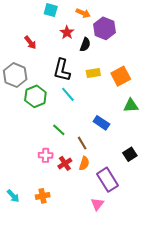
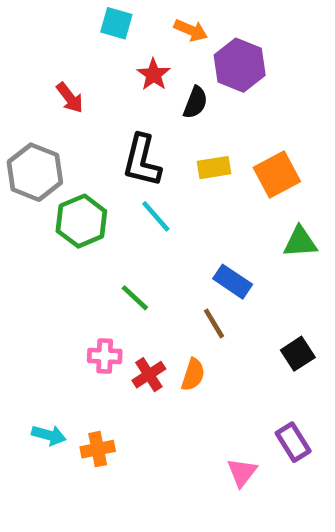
brown line: (82, 143) -> (214, 323), moved
purple rectangle: (108, 180) -> (293, 442), moved, size x0.7
cyan arrow: (13, 196) -> (49, 435), moved, turned -32
pink triangle: (97, 204) -> (242, 472), moved

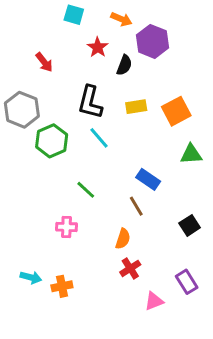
red cross: (149, 375) -> (130, 268), moved
pink triangle: (242, 472) -> (154, 301), turned 30

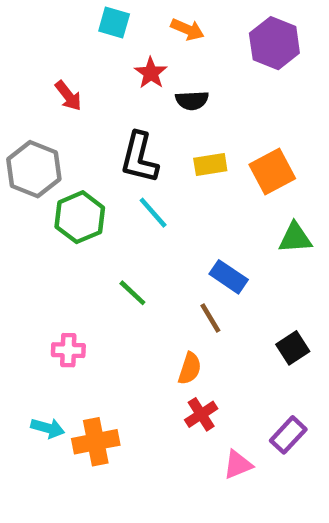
purple hexagon: (153, 41) -> (274, 43), moved
black semicircle: (124, 65) -> (192, 100), turned 66
pink cross: (66, 227) -> (68, 350), moved
purple rectangle: (187, 282) -> (288, 435), turned 75
orange cross: (62, 286) -> (96, 442), size x1.4

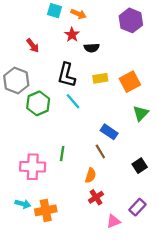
orange arrow: (187, 29) -> (78, 14), moved
green triangle: (295, 238) -> (141, 113), turned -42
green line: (132, 293) -> (62, 154), moved, turned 56
pink cross: (68, 350) -> (33, 167), size x1.6

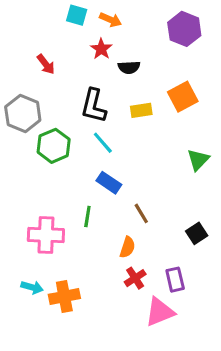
orange square: (130, 82) -> (183, 97), moved
blue rectangle: (109, 132) -> (109, 183), moved
purple rectangle: (137, 207) -> (175, 280), moved, turned -56
pink triangle: (113, 221) -> (160, 312), size x1.5

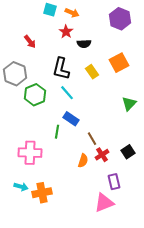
yellow rectangle: (141, 110) -> (92, 72), turned 64
green line: (87, 217) -> (57, 132), moved
red cross: (135, 278) -> (102, 155), moved

